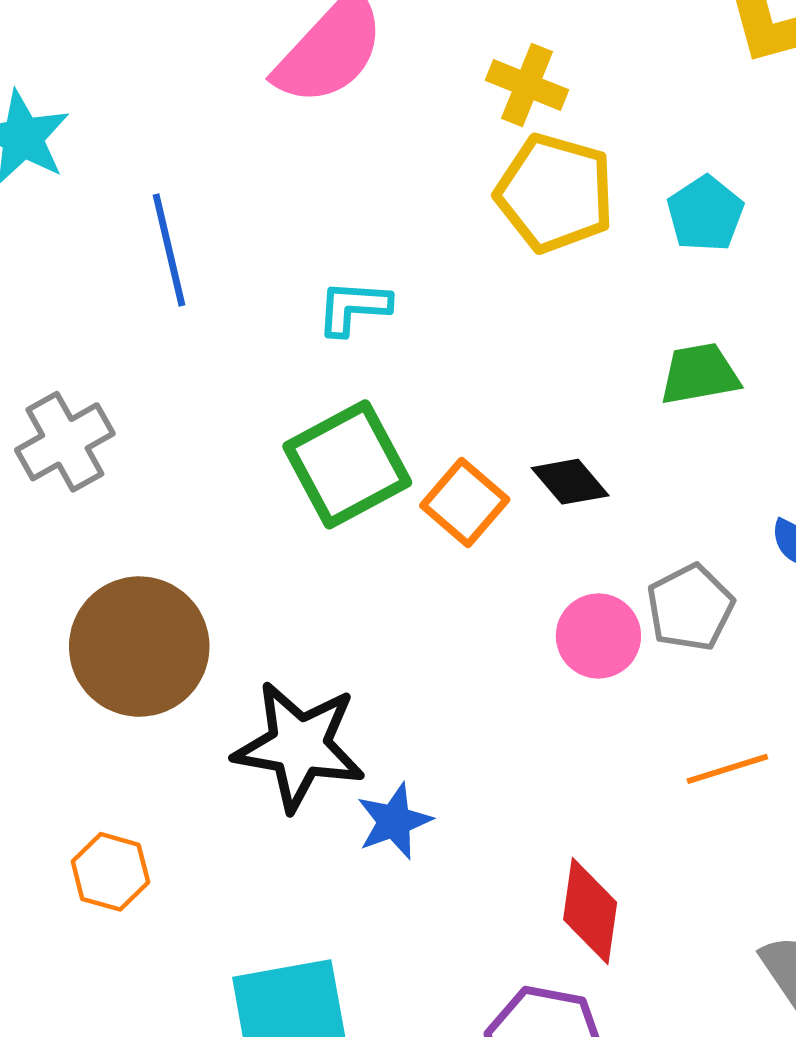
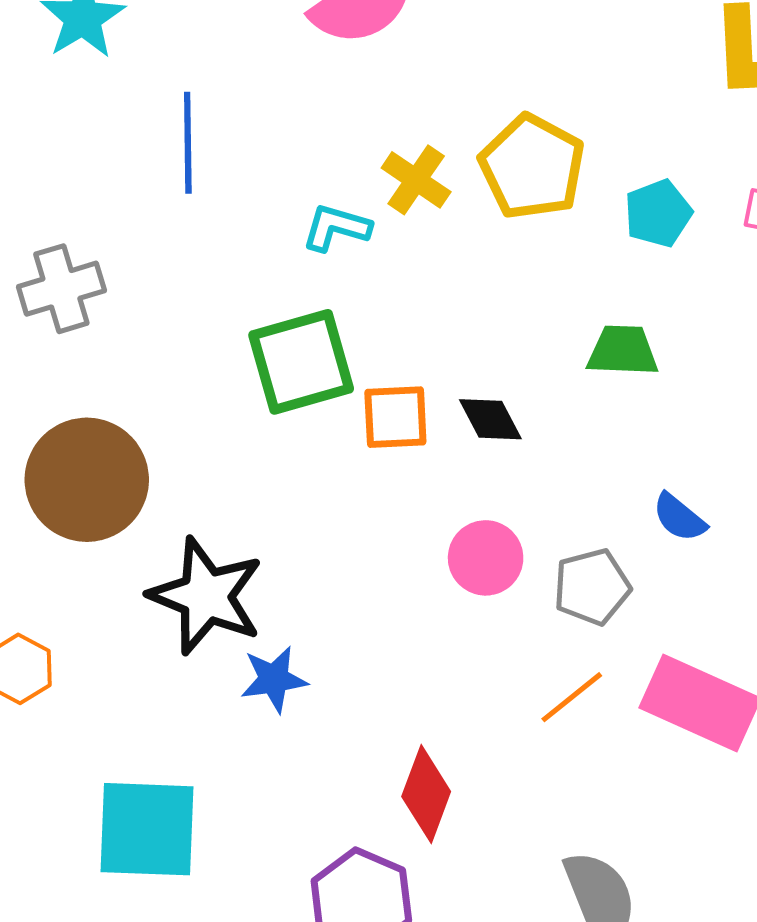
yellow cross: (527, 85) -> (416, 180), moved
orange square: (465, 502) -> (395, 417), turned 34
gray pentagon: (690, 608) -> (592, 587), moved
orange line: (727, 769) -> (572, 697), turned -34

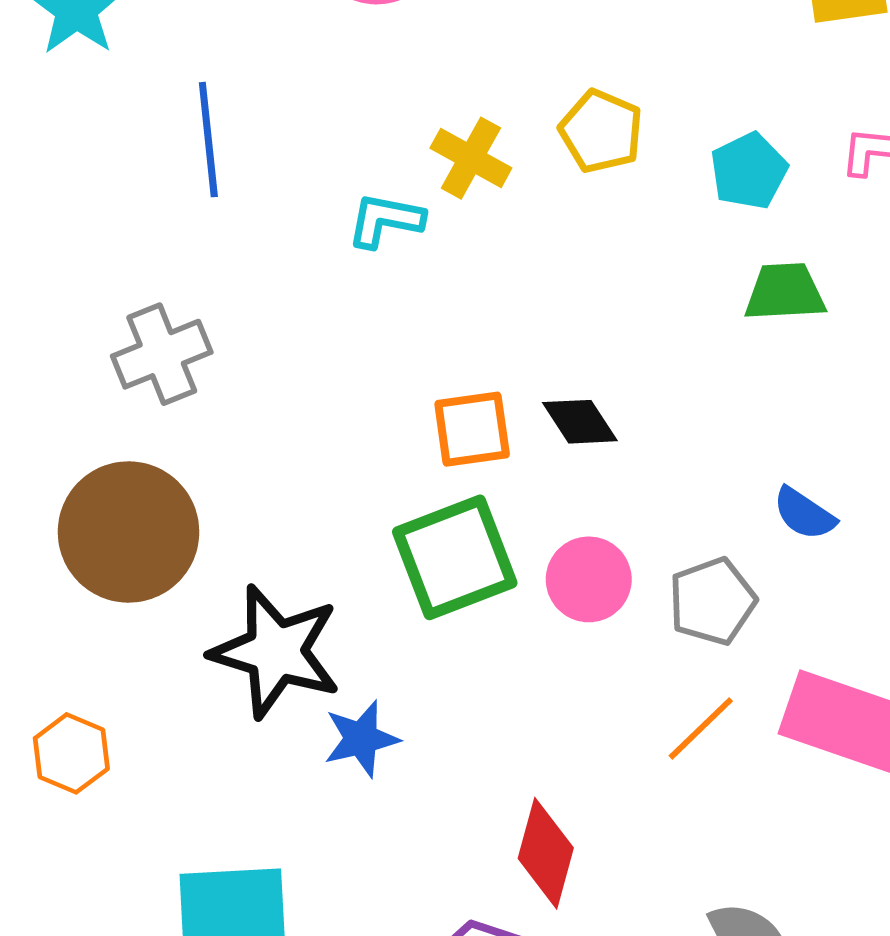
yellow pentagon: (532, 167) -> (601, 131), size x0.7
gray cross: (61, 289) -> (162, 354), moved
green trapezoid: (623, 351) -> (785, 292), moved
green square: (301, 362) -> (455, 557), moved

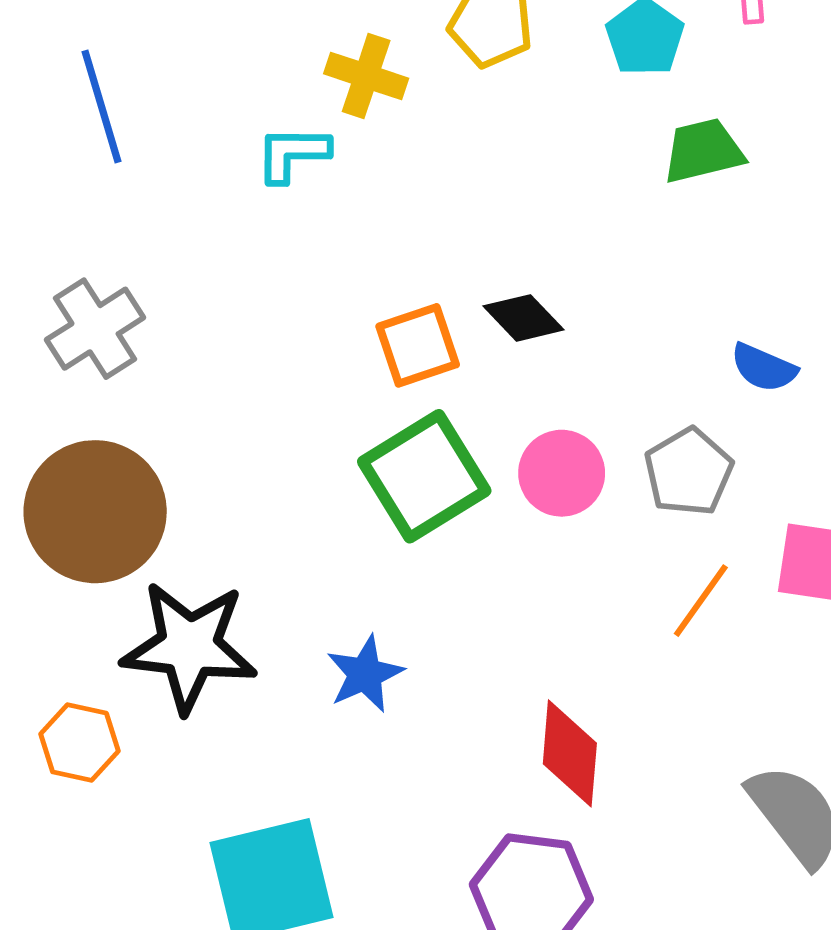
black star: (276, 652) -> (189, 647), moved

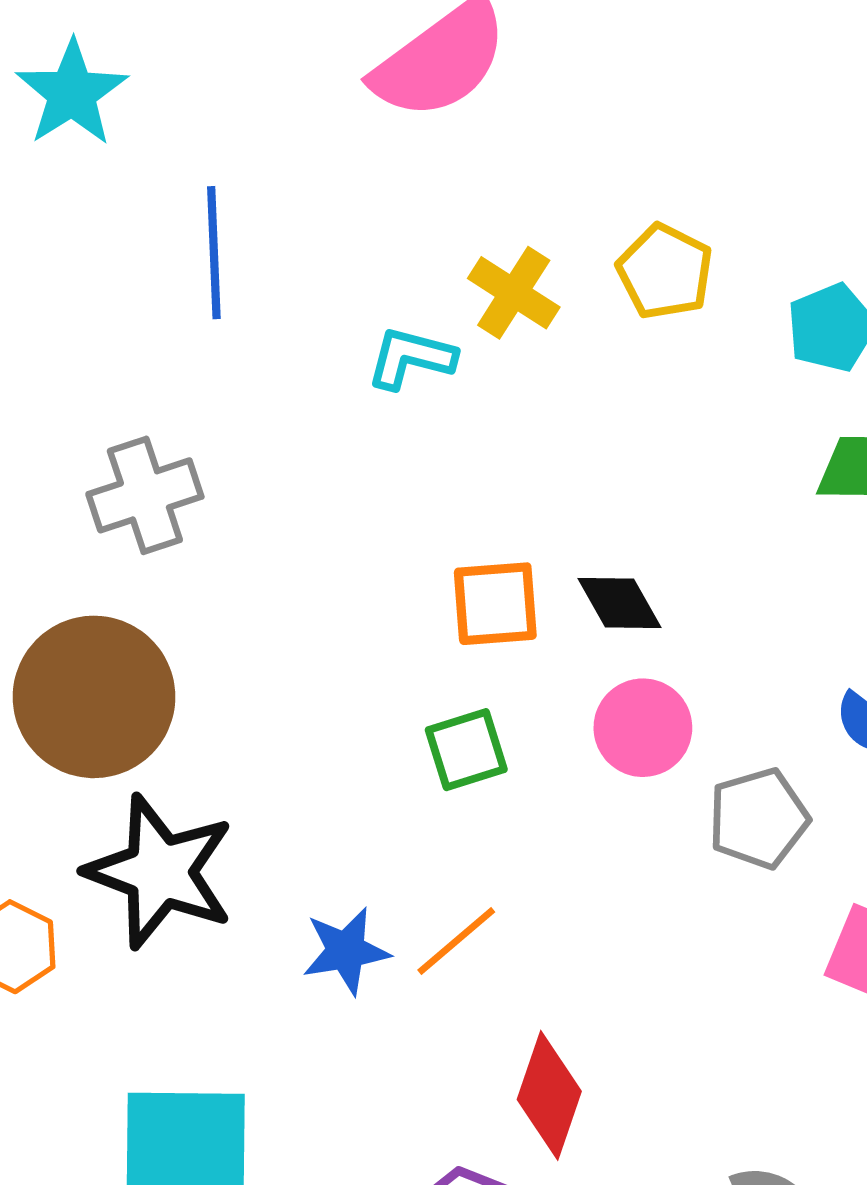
pink circle: (562, 473) -> (643, 728), moved
green square: (424, 476) -> (466, 750), size x0.6
orange line: (701, 601) -> (456, 941), moved

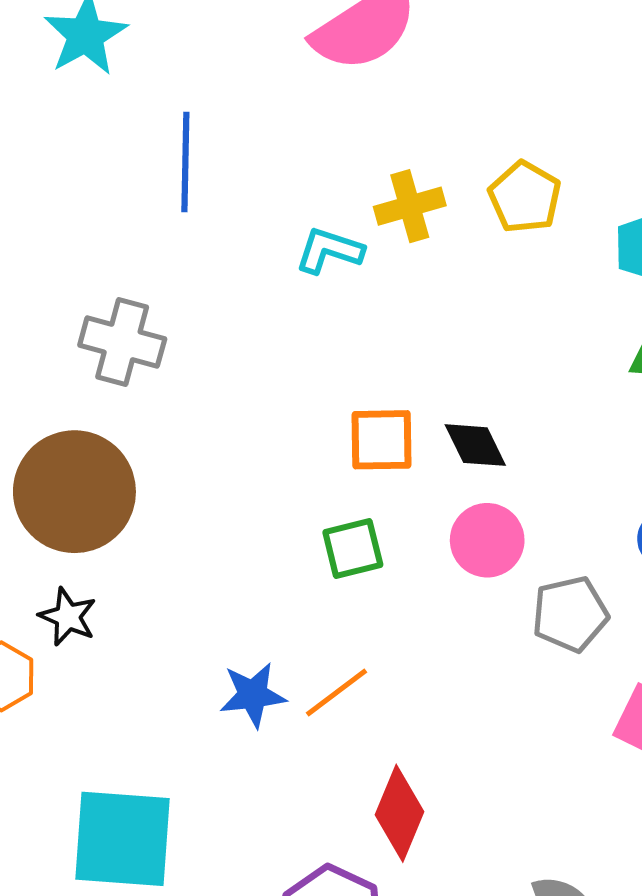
yellow cross: (514, 293) -> (410, 206), turned 38
gray cross: (145, 495) -> (122, 342), turned 30
black star: (160, 872) -> (68, 617), moved, size x0.5

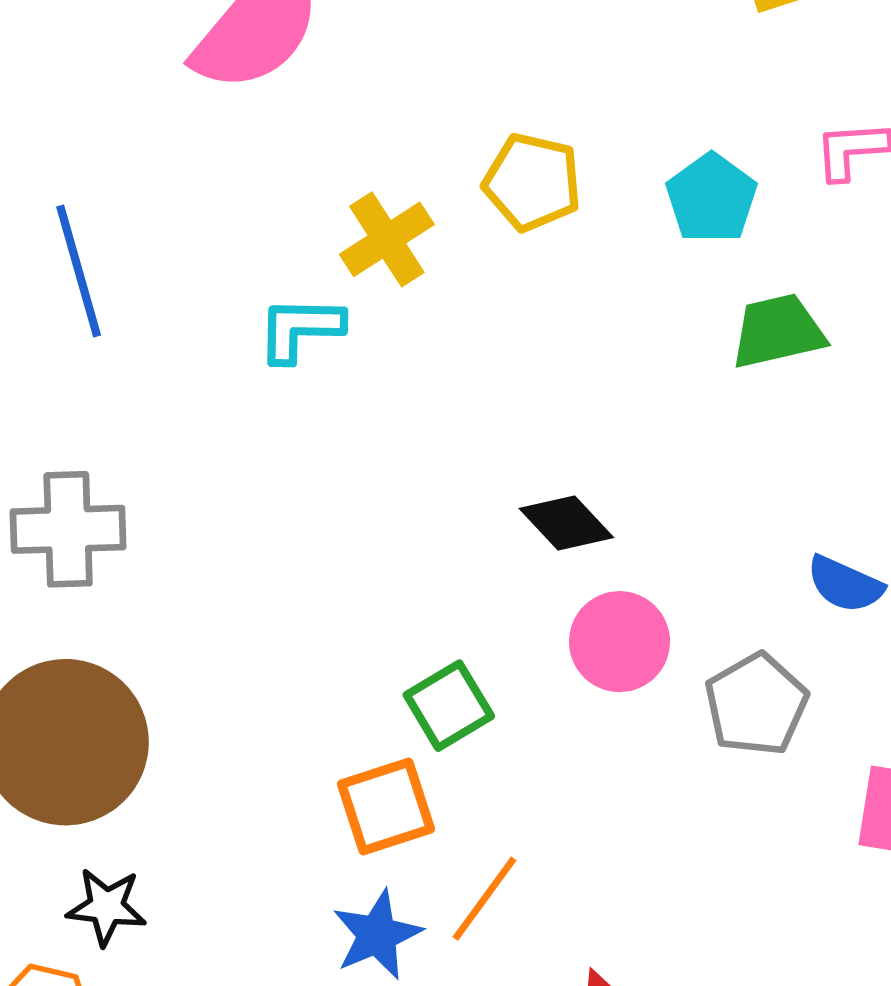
orange square: (382, 440) -> (386, 806), moved

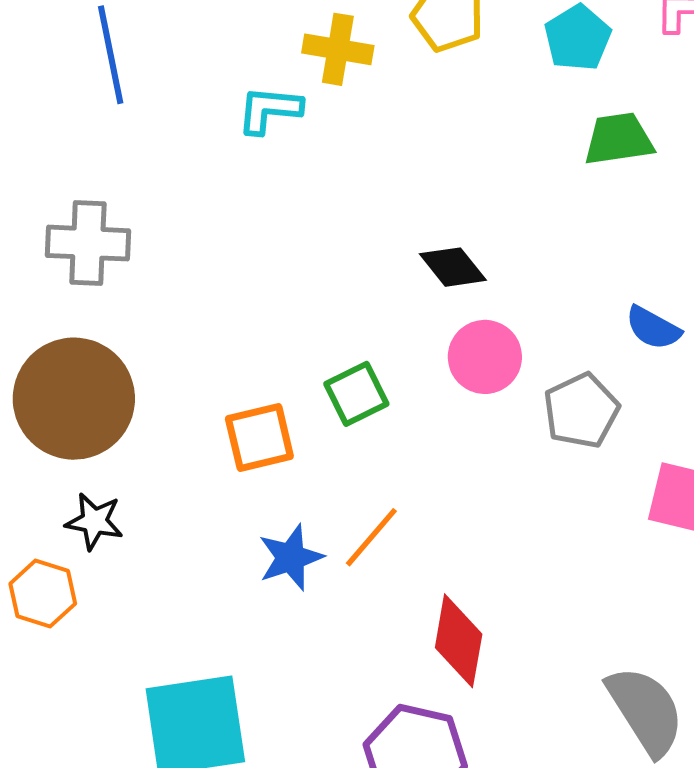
yellow cross: (387, 239) -> (338, 49), turned 38
orange square: (386, 806) -> (259, 437), moved

